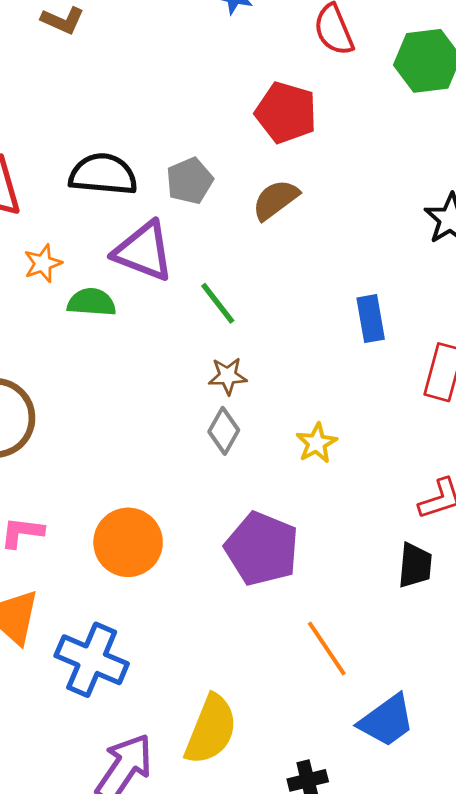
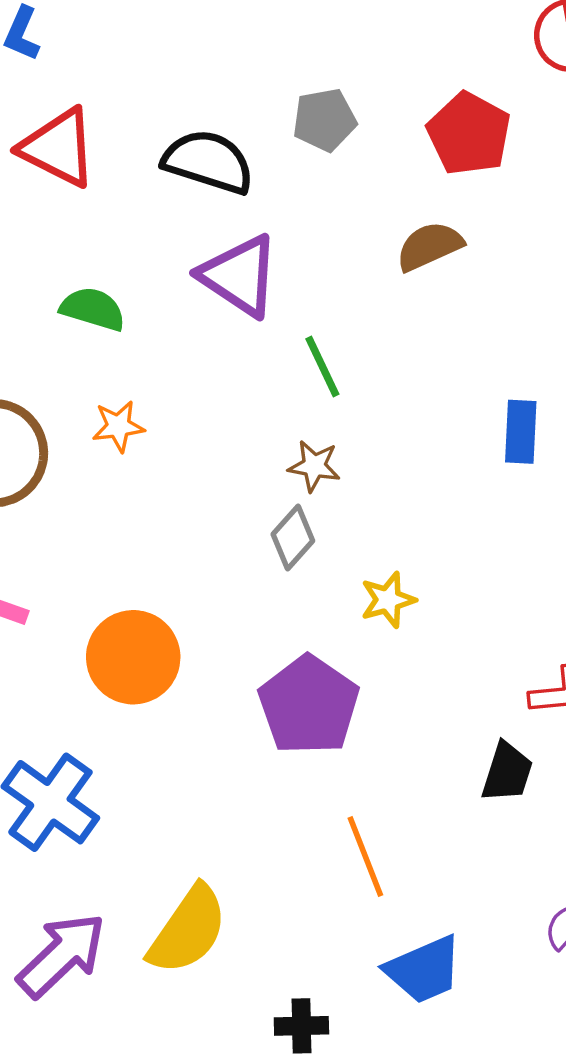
gray pentagon: (190, 181) -> (324, 120), moved
orange star: (43, 263) -> (118, 426), moved
green semicircle: (92, 302) -> (93, 309), moved
yellow star: (317, 443) -> (388, 600), moved

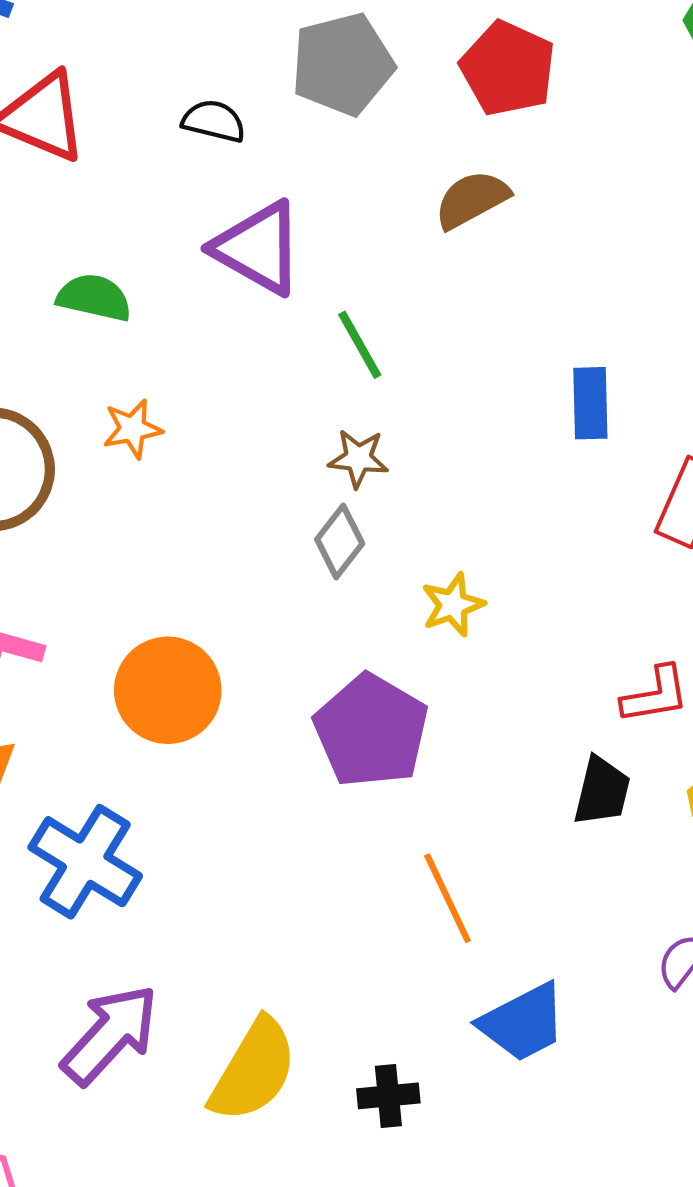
gray pentagon: (324, 120) -> (343, 64), size x1.4
black semicircle: (208, 162) -> (214, 121), size x0.6
yellow semicircle: (188, 930) -> (253, 1070), moved

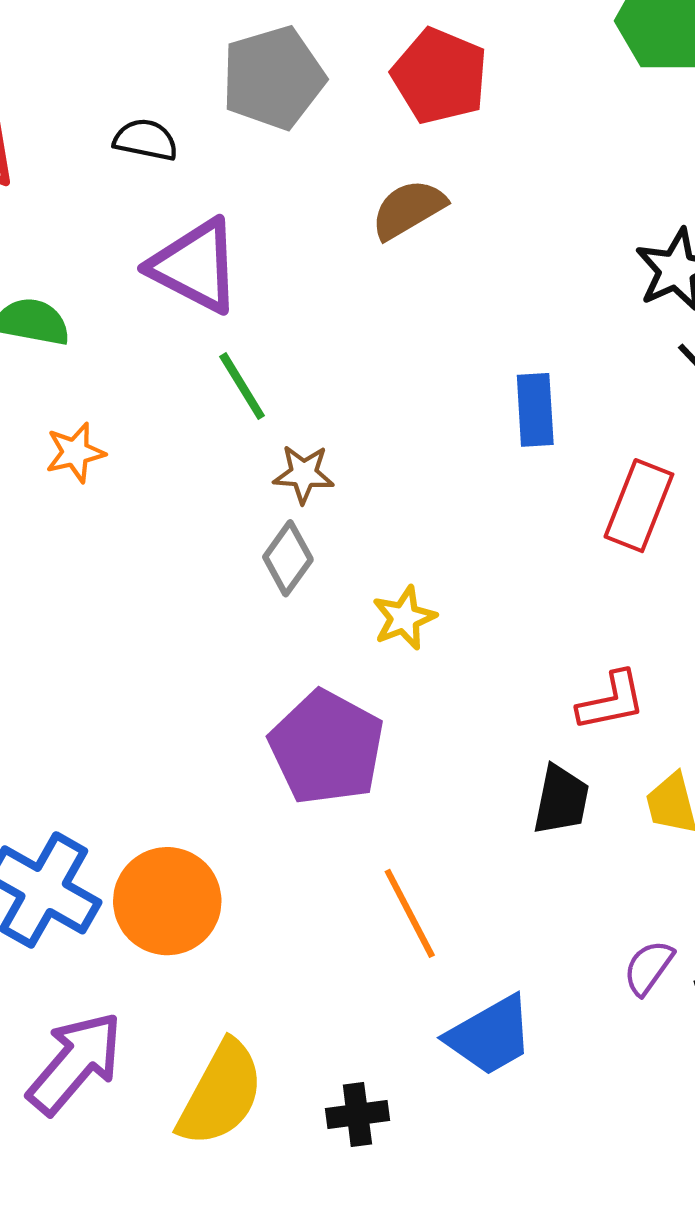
green line: (360, 345) -> (242, 386), moved
orange circle: (168, 690) -> (167, 901), moved

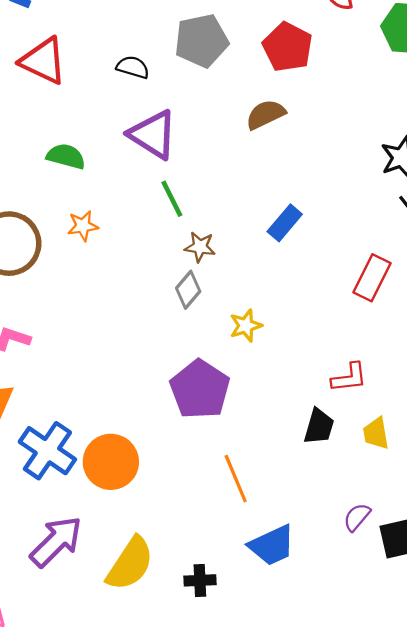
blue rectangle: (535, 410) -> (285, 223), moved, turned 39

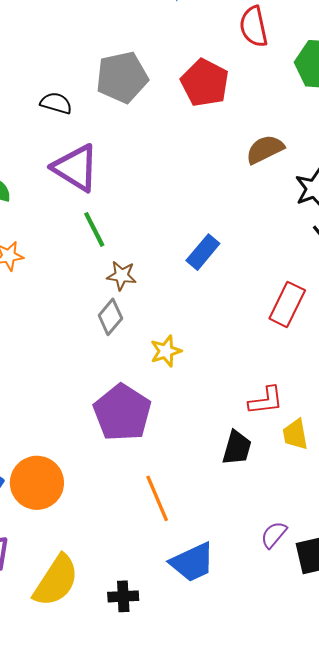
brown semicircle: (266, 114) -> (265, 149), moved
yellow trapezoid: (376, 433) -> (295, 434), moved

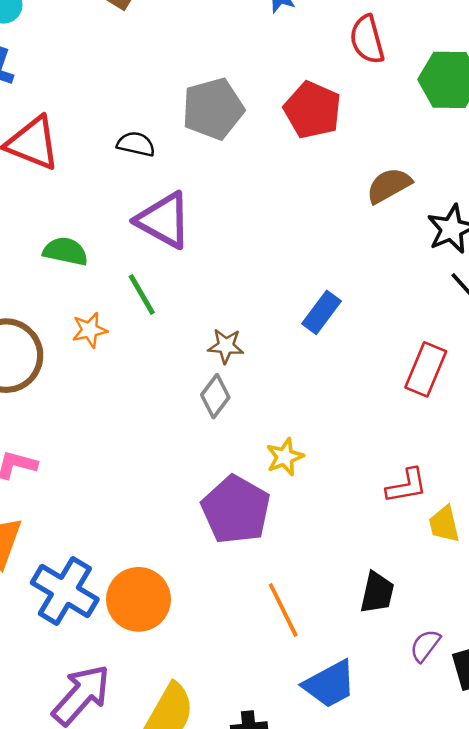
green line: (94, 229) -> (142, 294), moved
yellow star: (166, 351) -> (285, 457), moved
black trapezoid: (237, 448) -> (377, 593), moved

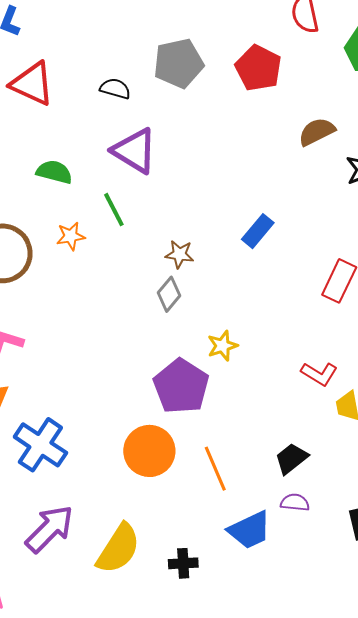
red L-shape: (407, 486) -> (319, 374), turned 39
black trapezoid: (377, 593) -> (291, 458), turned -144
orange circle: (138, 599) -> (149, 451), moved
purple semicircle: (425, 646) -> (295, 502), moved, turned 56

